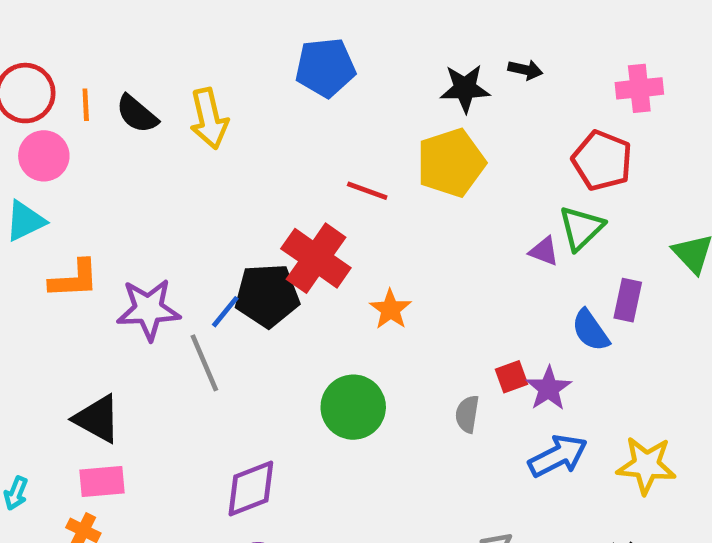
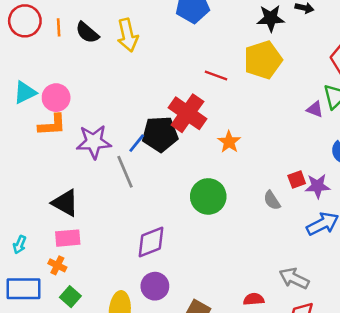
pink circle: (44, 156) -> (56, 98), moved
purple star: (549, 388) -> (317, 186), turned 30
gray semicircle: (467, 414) -> (272, 200), turned -42

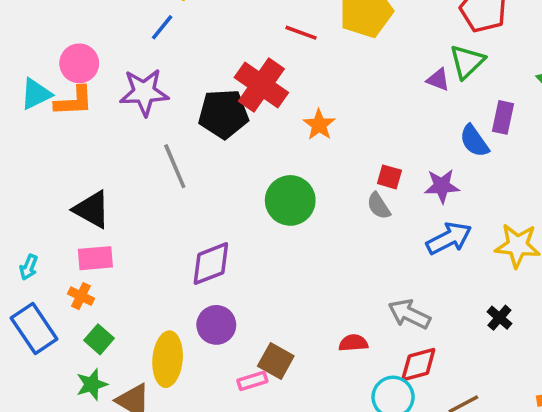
cyan triangle: (25, 92) -> (36, 94), moved
purple star: (94, 142) -> (144, 92), moved
blue line: (137, 143) -> (162, 27), moved
red square: (297, 180) -> (389, 177), moved, turned 36
blue rectangle: (24, 289) -> (34, 329), turned 56

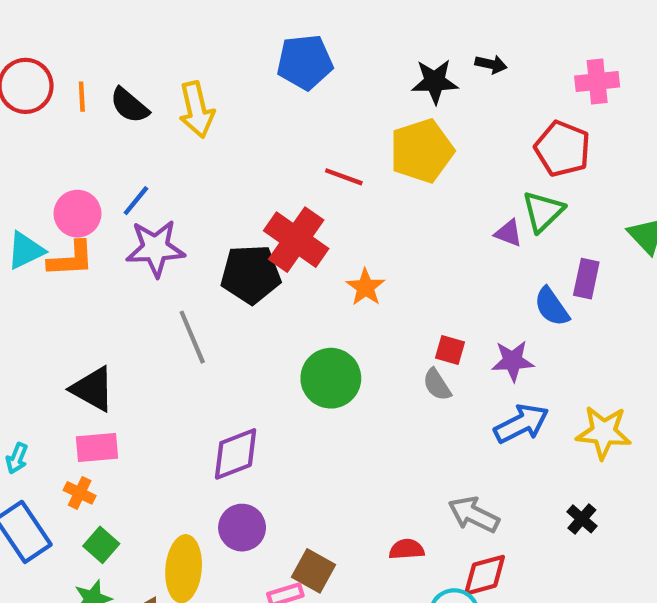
blue line: (162, 27) -> (136, 201), moved

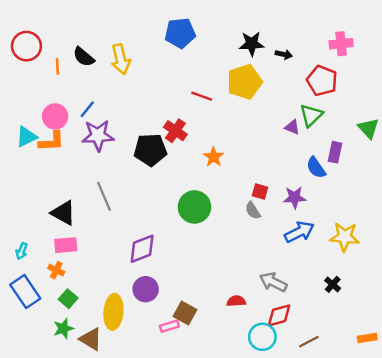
black arrow: (491, 64) -> (284, 54), moved
orange line: (82, 97) -> (57, 66), moved
red cross: (296, 240) -> (175, 131), size x0.7
gray line: (192, 337) -> (104, 196), moved

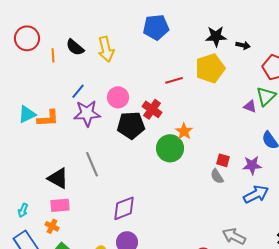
red line: (202, 96) -> (174, 80), turned -36
pink circle: (55, 116) -> (118, 97), moved
green circle: (194, 207) -> (170, 148), moved

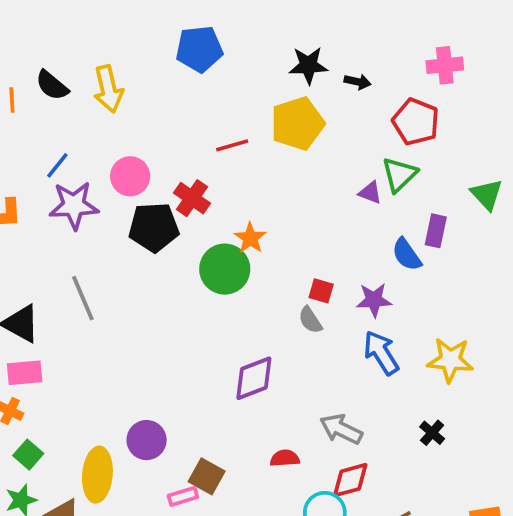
blue arrow: (256, 194) -> (381, 353), turned -95
purple diamond: (124, 208) -> (254, 378), moved

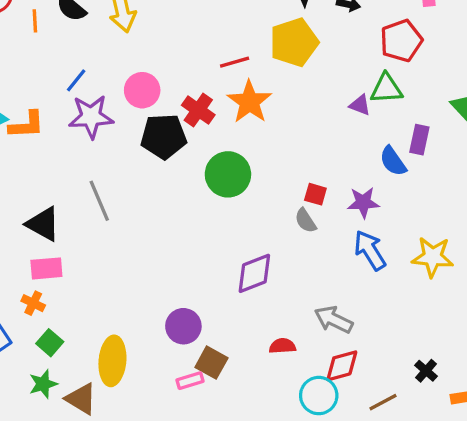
red pentagon: (416, 122) -> (401, 41), turned 30
green triangle: (399, 174) -> (386, 89), turned 40
orange star: (250, 238) -> (249, 102), moved, size x1.5
black cross: (432, 433) -> (426, 371), moved
purple circle: (147, 440) -> (183, 326), moved

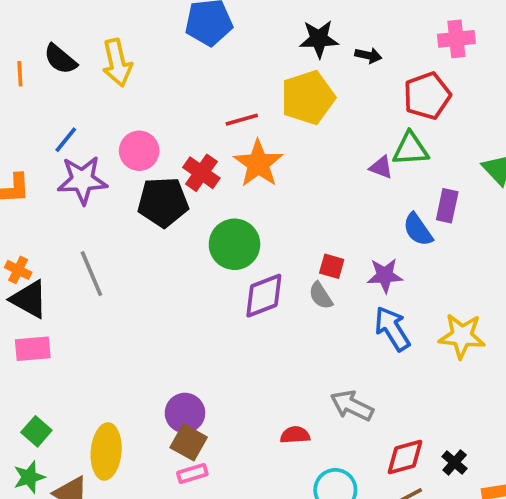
purple diamond: (254, 273) -> (264, 296), moved
orange cross: (33, 303) -> (18, 270), moved
brown square: (211, 363) -> (189, 442), moved
red diamond: (342, 366) -> (405, 457), moved

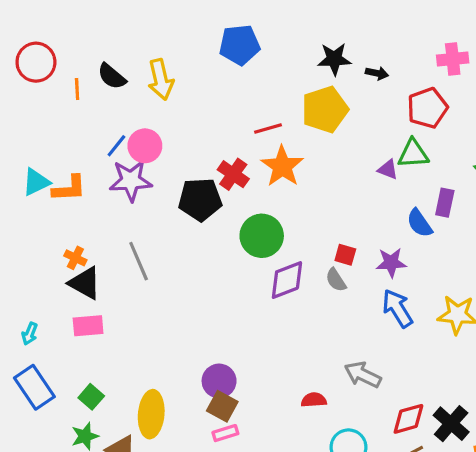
pink circle: (139, 151) -> (145, 146), moved
black cross: (455, 462) -> (451, 424), size x1.6

